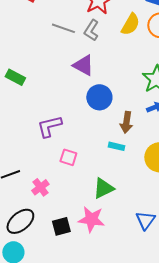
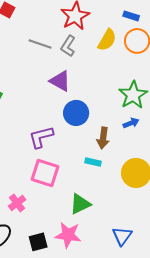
purple L-shape: (49, 126) -> (41, 137), moved
pink square: (68, 157) -> (45, 173), size x1.6

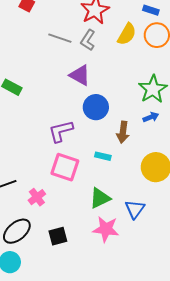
cyan rectangle: (93, 162) -> (103, 156), moved
pink star: (68, 235) -> (106, 229), moved
blue triangle: (122, 236) -> (135, 209), moved

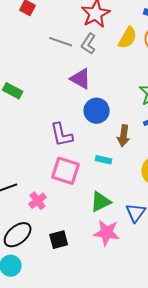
purple L-shape: (61, 131) -> (62, 135), turned -88

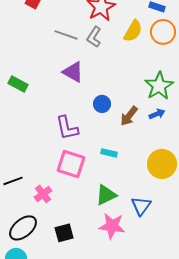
purple triangle: (81, 79) -> (73, 72), moved
blue circle: (97, 111) -> (102, 104), size x0.7
brown arrow: (124, 136) -> (129, 116), moved, turned 30

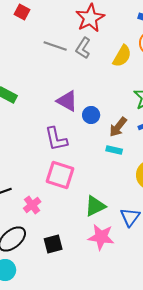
yellow semicircle: (133, 31) -> (122, 56), moved
purple triangle: (73, 72) -> (67, 101), moved
cyan rectangle: (109, 153) -> (114, 150), moved

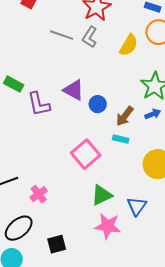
purple L-shape: (56, 139) -> (39, 104), moved
pink square: (60, 175) -> (86, 154), moved, turned 32
black square: (53, 244) -> (57, 244), moved

